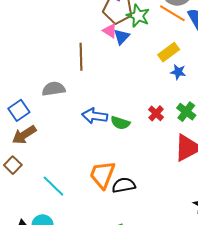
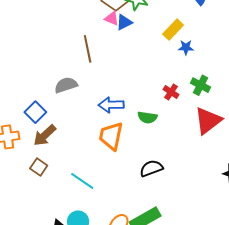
blue triangle: (122, 37) -> (124, 22), turned 30
green semicircle: (120, 123) -> (147, 117), moved
orange trapezoid: (102, 175) -> (111, 136), moved

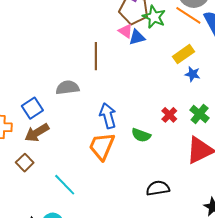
blue arrow: (111, 105) -> (108, 116), turned 65
black semicircle: (151, 168) -> (158, 188), moved

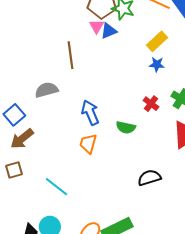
pink triangle: (126, 31) -> (97, 26), turned 35
blue star: (193, 74) -> (157, 64), moved
orange trapezoid: (102, 146) -> (88, 144), size x0.7
brown square: (25, 163) -> (14, 170), turned 36

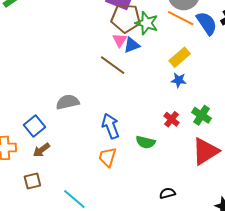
brown line: (70, 55) -> (113, 65), moved, turned -48
brown arrow: (22, 139) -> (41, 150), size x0.7
black semicircle: (149, 178) -> (167, 193), size x0.7

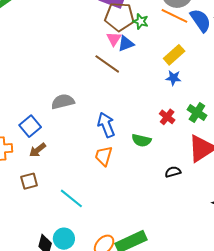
green star: (147, 23) -> (141, 21), size x0.7
black semicircle: (167, 193) -> (173, 172), moved

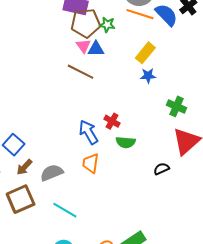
blue triangle: (126, 44) -> (96, 49), turned 30
gray semicircle: (63, 102) -> (52, 173), moved
red cross: (167, 117) -> (112, 121), moved
brown square: (29, 181) -> (21, 199), size x1.6

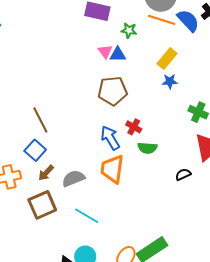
brown pentagon: (86, 23) -> (113, 91), moved
brown line: (81, 72) -> (40, 120), moved, turned 36
orange trapezoid: (91, 163) -> (112, 169), size x1.4

